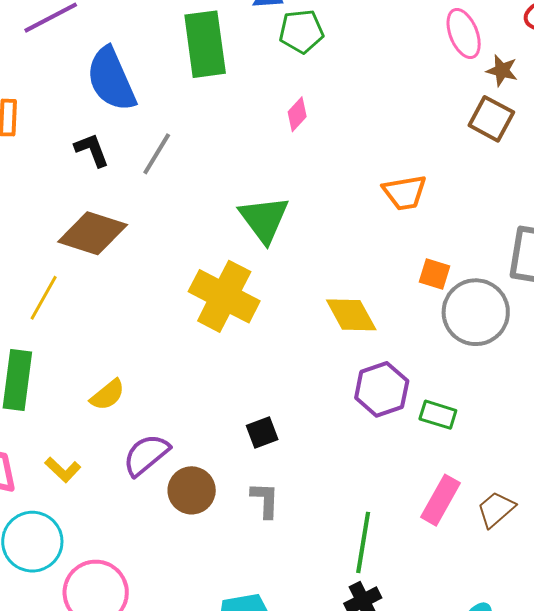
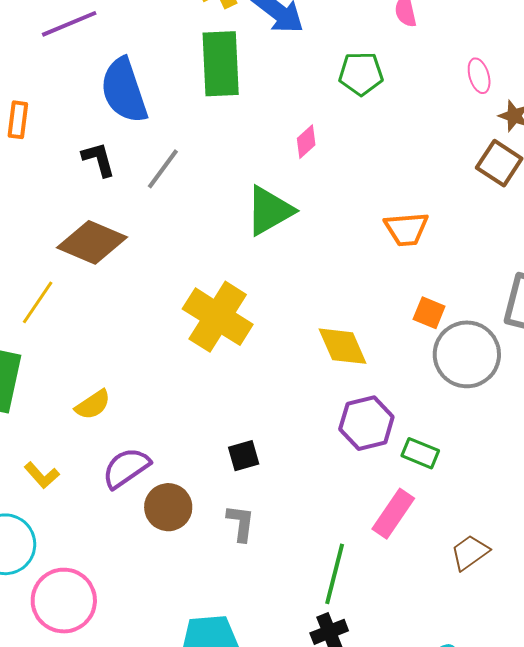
green pentagon: (301, 31) -> (361, 74), moved
pink ellipse: (464, 34) -> (479, 76), size x0.7
green triangle: (264, 219) -> (269, 211), moved, turned 32
pink rectangle: (441, 500) -> (393, 514), moved

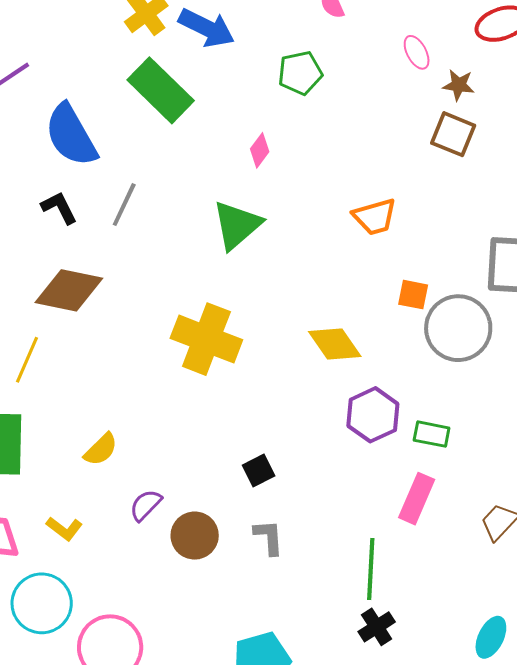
green rectangle: (221, 64) -> (161, 90), turned -32
purple semicircle: (126, 468) -> (146, 505), size x0.7

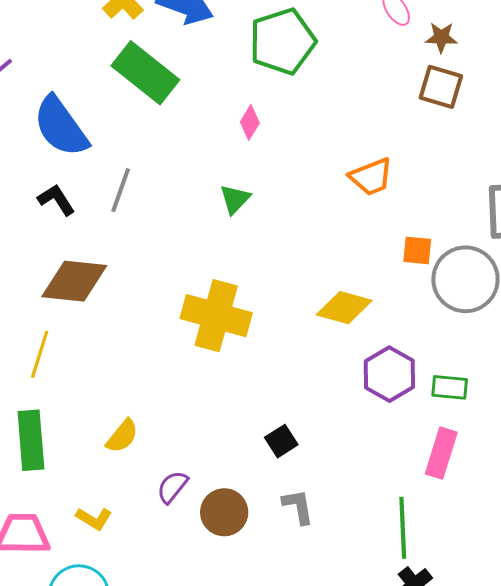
green pentagon: (300, 73) -> (282, 41), size x1.5
green triangle: (237, 225) -> (235, 199), size x0.6
yellow diamond: (335, 344) -> (344, 308), turned -34

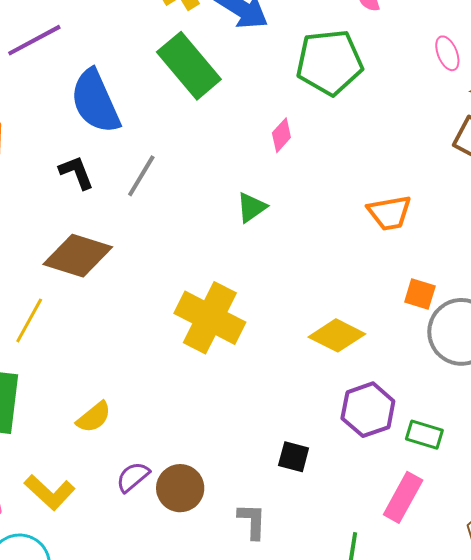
black square: (281, 441) -> (294, 457), moved, turned 36
brown circle: (224, 512) -> (180, 488), moved
yellow L-shape: (94, 519) -> (50, 492), size x1.4

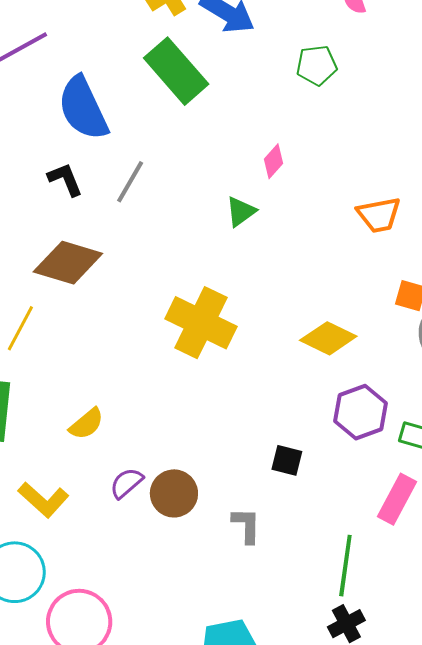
green pentagon: (329, 62) -> (317, 65), size x0.6
pink diamond: (281, 135) -> (273, 161), moved

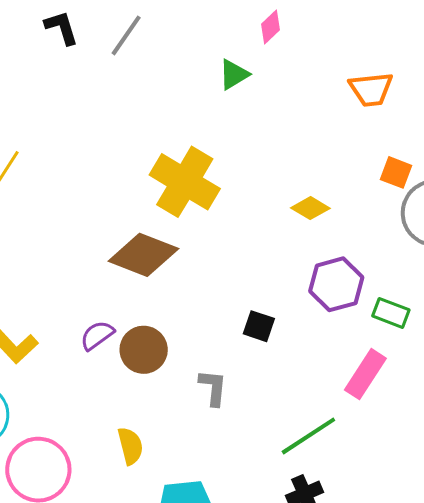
brown diamond: (68, 263) -> (143, 255), moved
yellow diamond: (328, 338) -> (310, 208), size x0.7
yellow semicircle: (86, 424) -> (130, 446), moved, turned -69
green line: (345, 566) -> (308, 436), turned 44

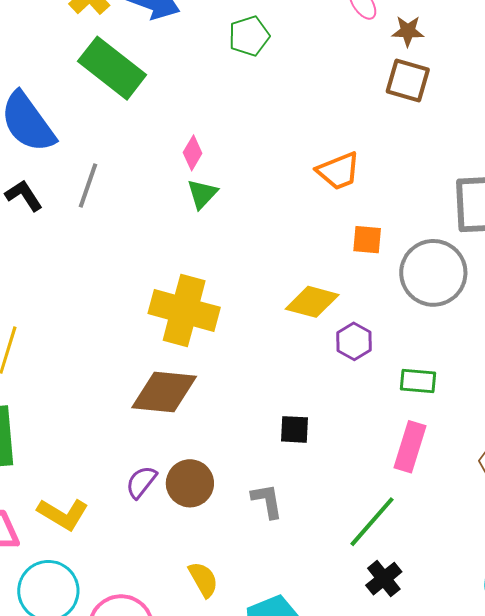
pink diamond: (271, 27) -> (193, 153), moved
orange square: (396, 172) -> (367, 240), moved
yellow diamond: (310, 208) -> (312, 302), size x1.4
purple hexagon: (336, 284) -> (354, 341), moved, size x0.7

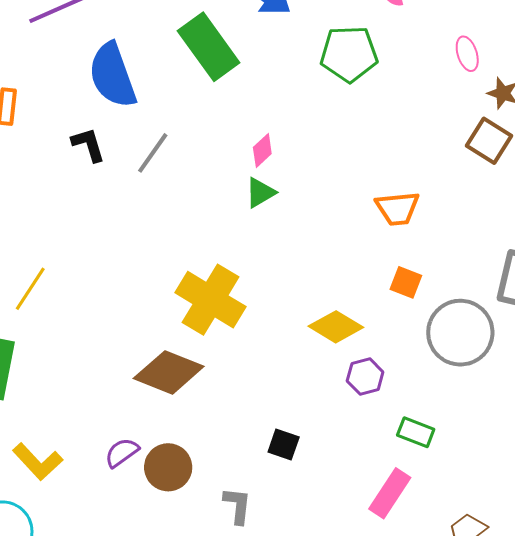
green pentagon: (249, 36) -> (349, 54), size x1.4

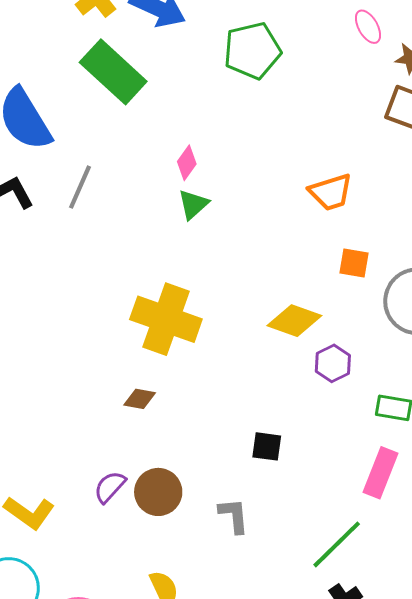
brown diamond: (169, 372) -> (140, 399), size x0.5

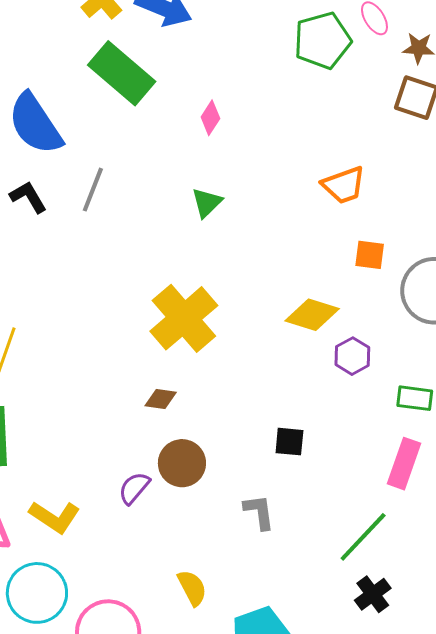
green pentagon: (252, 51) -> (322, 40), moved
pink diamond: (187, 163) -> (210, 118), moved
yellow cross: (166, 319) -> (184, 318), turned 32
brown circle: (158, 492) -> (182, 463), moved

